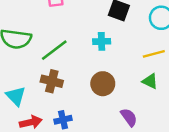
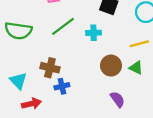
green line: (54, 50) -> (63, 26), moved
brown circle: (103, 84) -> (111, 66), moved
blue cross: (63, 120) -> (62, 86), moved

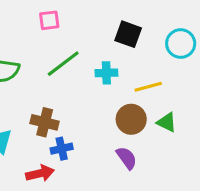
yellow line: (139, 44) -> (148, 87), moved
purple semicircle: (118, 99) -> (127, 158), moved
red arrow: (31, 104) -> (40, 173), moved

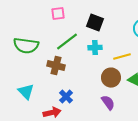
black square: (128, 34) -> (95, 23), moved
brown cross: (45, 122) -> (56, 66), moved
blue cross: (62, 149) -> (66, 97), turned -32

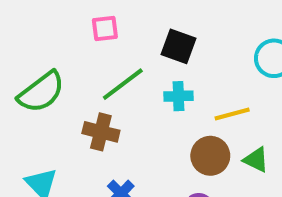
green semicircle: (26, 46) -> (41, 92), turned -45

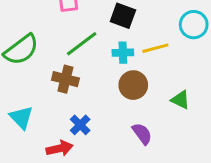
yellow line: (232, 114) -> (155, 48), moved
brown circle: (210, 156) -> (133, 85), moved

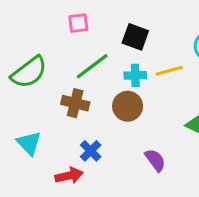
brown circle: (133, 85) -> (128, 106), moved

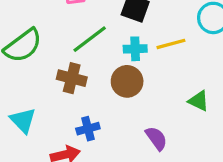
blue cross: (91, 151) -> (88, 129), turned 30

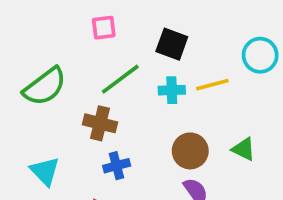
brown circle: (127, 81) -> (190, 151), moved
blue cross: (88, 129) -> (117, 166), moved

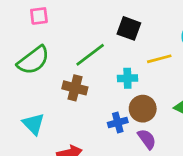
pink square: (104, 28) -> (39, 16), moved
cyan cross: (172, 90) -> (127, 78), moved
blue cross: (117, 166) -> (118, 122), moved

